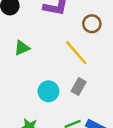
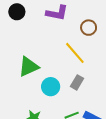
green triangle: (22, 48) -> (28, 67), moved, size x1.5

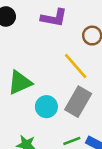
gray rectangle: (77, 82) -> (78, 102), size x1.6

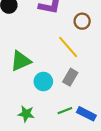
gray rectangle: (78, 102) -> (70, 77), size x0.7

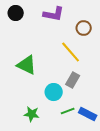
green triangle: (21, 61) -> (27, 65), turned 50
cyan circle: (43, 81) -> (54, 92), moved

